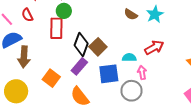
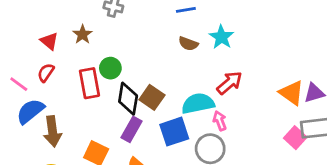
green circle: (64, 11) -> (110, 68), moved
red semicircle: (27, 15) -> (46, 73), turned 72
cyan semicircle: (129, 57) -> (198, 103), size x1.6

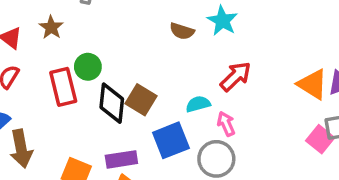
cyan semicircle: (198, 103) -> (198, 104), size x0.6
purple rectangle: (132, 129) -> (121, 159), moved, turned 55

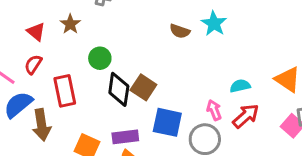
red arrow: (236, 76) -> (246, 116), moved
red rectangle: (63, 87) -> (65, 91), moved
cyan semicircle: (198, 104) -> (240, 86), moved
blue square: (171, 140) -> (167, 122), turned 32

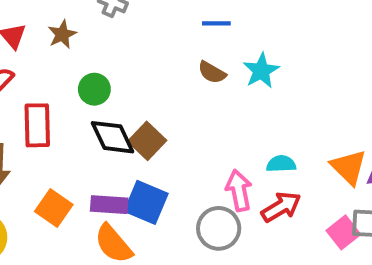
black diamond: (119, 89) -> (112, 137), turned -44
pink arrow: (214, 110) -> (239, 190), size x1.4
blue square: (167, 122) -> (146, 202), moved

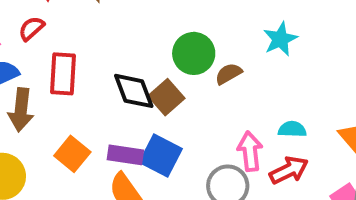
brown semicircle: (212, 72) -> (229, 74), moved, turned 116
green circle: (94, 89) -> (194, 53), moved, size x1.4

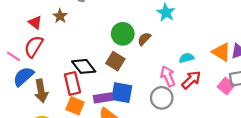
red semicircle: (31, 28) -> (34, 47), size x1.5
red rectangle: (63, 74) -> (72, 83), moved
black diamond: (134, 91) -> (84, 66), moved

